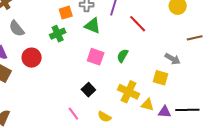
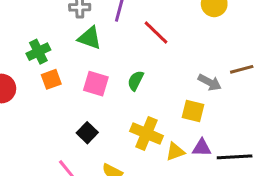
orange square: (66, 13) -> (51, 79), moved
brown line: (195, 38) -> (242, 69), moved
yellow triangle: (147, 105) -> (175, 152), turned -32
purple triangle: (164, 112) -> (202, 148), moved

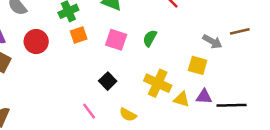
yellow triangle: (175, 152) -> (182, 99), turned 35

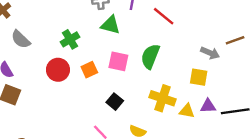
orange square: (79, 35) -> (89, 70), moved
green semicircle: (150, 38) -> (150, 56), size x1.5
red circle: (36, 42) -> (58, 70), moved

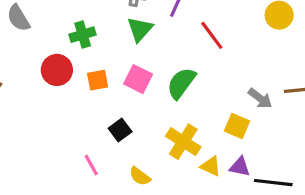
green triangle: (110, 25) -> (140, 29), turned 42

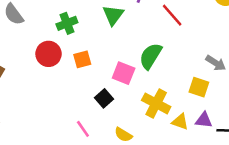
pink square: (138, 79) -> (124, 73), moved

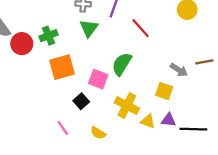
red circle: (49, 54) -> (22, 44), moved
orange square: (82, 59) -> (62, 67), size x1.6

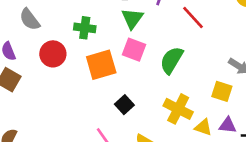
green cross: (49, 36) -> (85, 28), turned 30
red circle: (22, 44) -> (53, 54), moved
pink square: (98, 79) -> (134, 50), moved

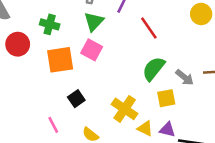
green semicircle: (172, 60) -> (154, 69), moved
yellow square: (222, 91) -> (166, 98), turned -36

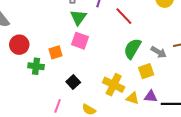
green cross: (50, 24) -> (36, 66), moved
orange square: (60, 60) -> (56, 52), size x0.6
pink line: (53, 125) -> (58, 106), turned 56

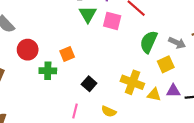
pink square: (80, 41) -> (112, 21), moved

